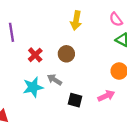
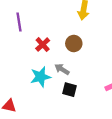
black square: (75, 100) -> (69, 90), moved

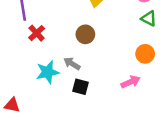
red cross: (43, 45) -> (37, 33), moved

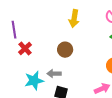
gray arrow: (72, 64) -> (54, 74), turned -32

